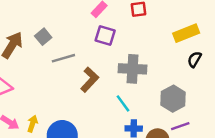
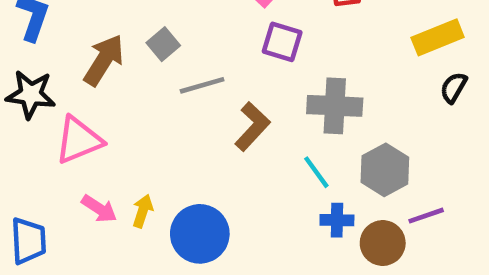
gray hexagon: (173, 99) -> (385, 170), moved

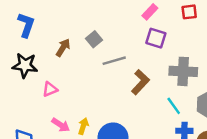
brown arrow: (104, 60) -> (63, 48), size x0.7
pink triangle: (79, 140) -> (50, 89), size x0.6

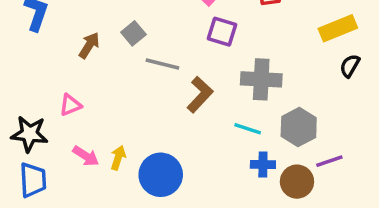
gray line: (114, 61) -> (162, 64), turned 30
black star: (25, 65) -> (29, 134), moved
cyan line: (174, 106) -> (248, 129), turned -36

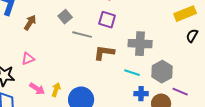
purple square: (222, 32) -> (107, 20), moved
brown arrow: (89, 45) -> (30, 23), moved
brown L-shape: (200, 95) -> (104, 53), turned -125
purple line: (329, 161) -> (180, 92), turned 42

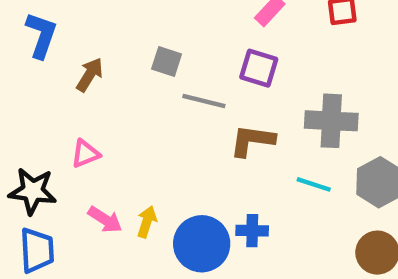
gray square: (65, 17) -> (167, 61), turned -32
blue cross: (141, 94) -> (252, 231), moved

